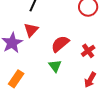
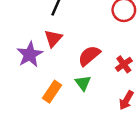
orange rectangle: (16, 79) -> (52, 92), moved

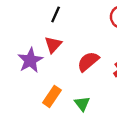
green triangle: (83, 83) -> (82, 104), moved

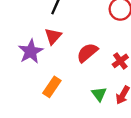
green triangle: (82, 104) -> (99, 94), moved

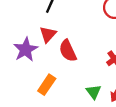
red semicircle: (87, 53) -> (68, 51), moved, turned -75

